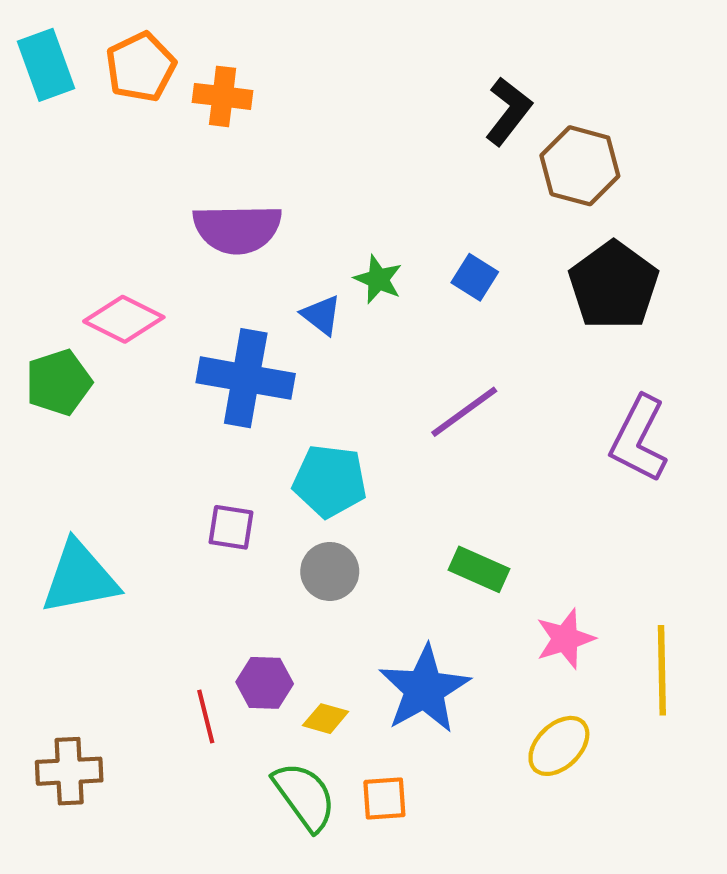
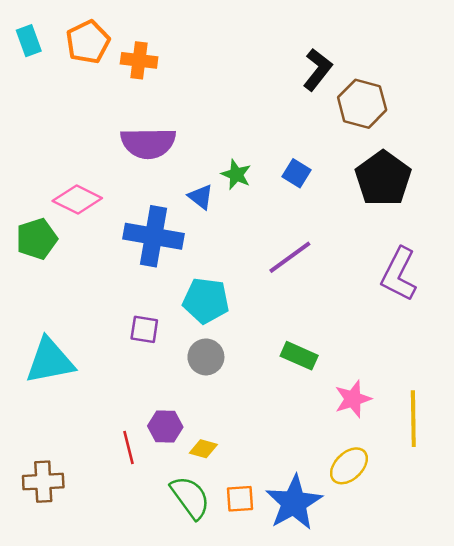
cyan rectangle: (46, 65) -> (29, 41), size x0.7
blue star: (424, 689) -> (294, 503), moved

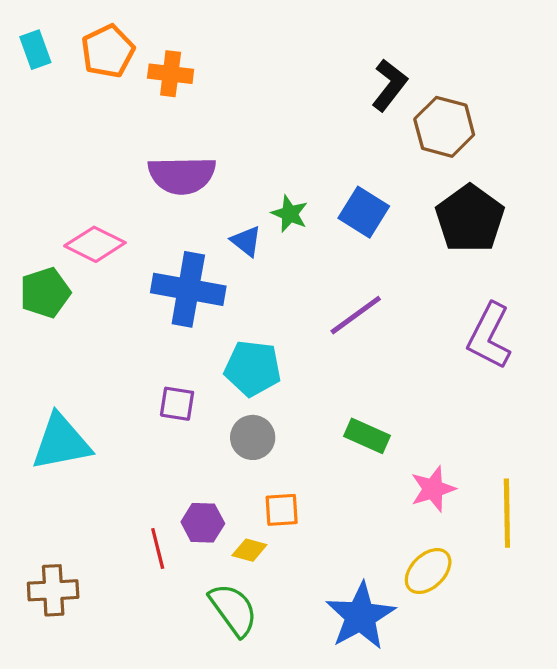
blue square: (296, 173) -> (364, 212), size x1.4
orange square: (240, 499) -> (282, 510), moved

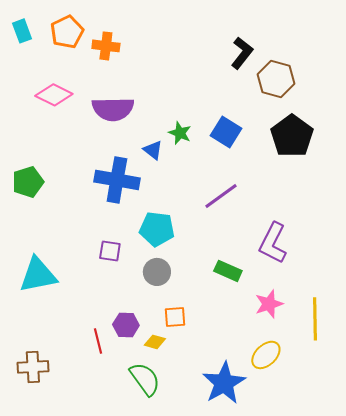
pink diamond: (95, 244) -> (54, 95), moved
purple L-shape: (489, 336) -> (273, 243), moved

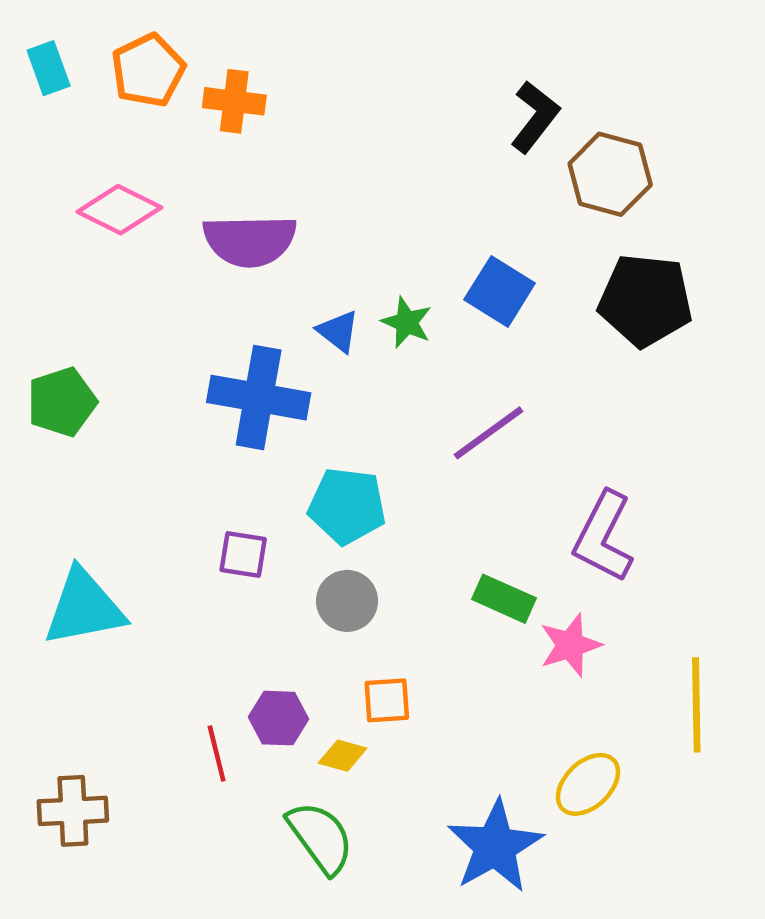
green star: (180, 133) -> (407, 322), moved
black pentagon: (292, 136) -> (645, 300), turned -30
pink star: (269, 304) -> (570, 645), moved

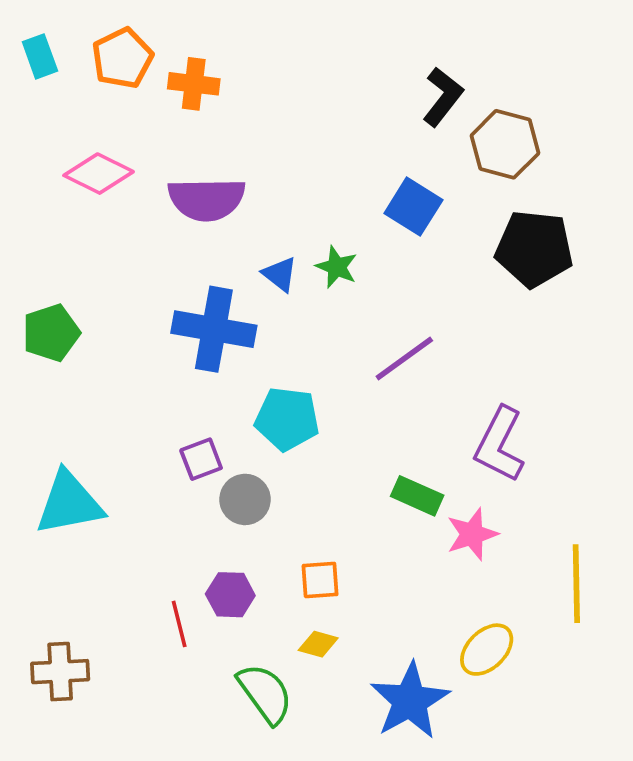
blue square: (500, 291) -> (413, 207), moved
purple square: (243, 554) -> (201, 459), turned -30
gray circle: (347, 601) -> (245, 499), moved
yellow diamond: (343, 756) -> (318, 644), moved

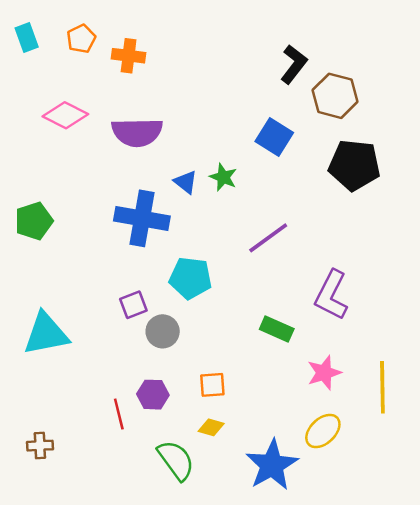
orange pentagon: (122, 58) -> (81, 39), size x0.7
pink star: (472, 534) -> (324, 373), moved
brown cross: (60, 672) -> (40, 446), size x0.7

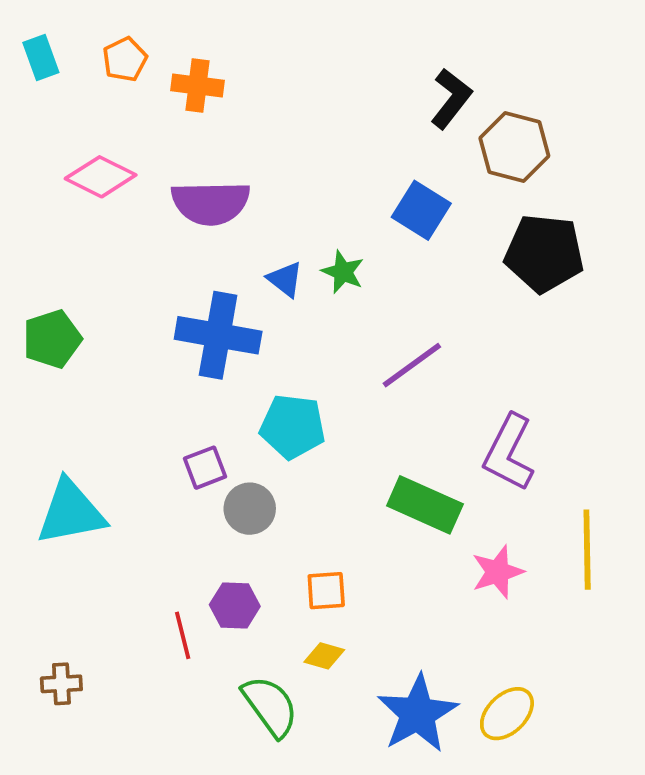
green rectangle: (277, 329) -> (425, 505), size x1.4
yellow line: (382, 387) -> (587, 550), moved
yellow ellipse: (323, 431) -> (507, 714), moved

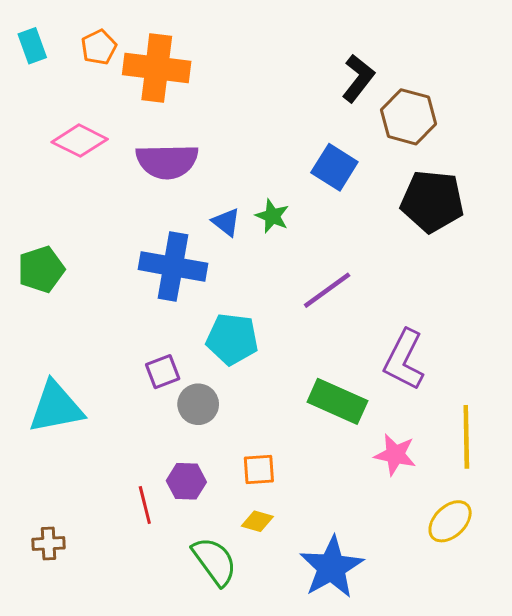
orange cross: (198, 85) -> (157, 68), size x1.6
pink star: (498, 572) -> (395, 455), turned 30
yellow ellipse: (507, 714) -> (450, 521), moved

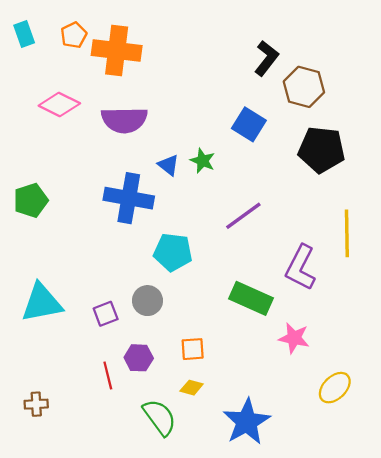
purple square: (163, 372) -> (106, 314), moved
yellow line: (466, 437) -> (347, 233), moved

